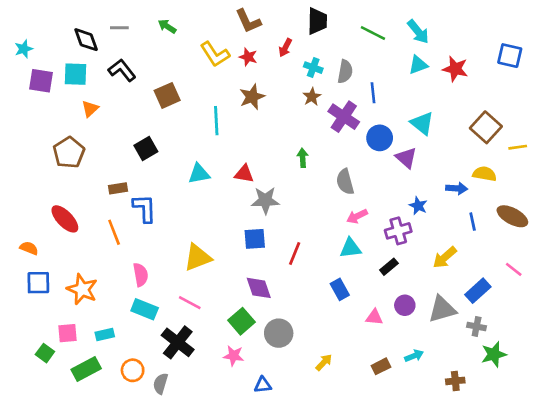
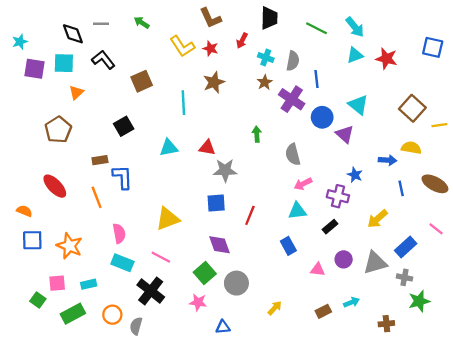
purple cross: (398, 231) -> (338, 196), turned 30

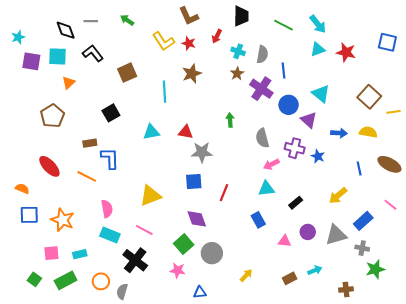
blue arrow: (388, 160) -> (339, 133), moved
purple cross: (338, 196) -> (295, 148), moved
orange line: (97, 197) -> (87, 176), turned -42
green square: (38, 300) -> (34, 279), moved

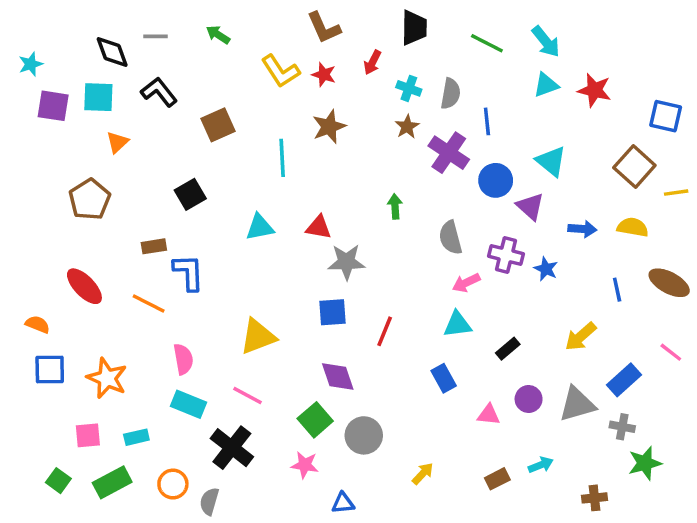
blue square: (387, 42) -> (666, 116), moved

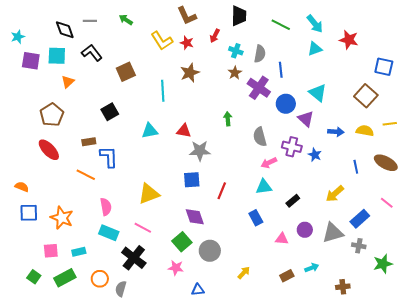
red star: (595, 90) -> (349, 40), moved
yellow line: (676, 193) -> (390, 124), moved
red ellipse: (84, 286) -> (49, 150), moved
green star: (645, 463) -> (383, 264), moved

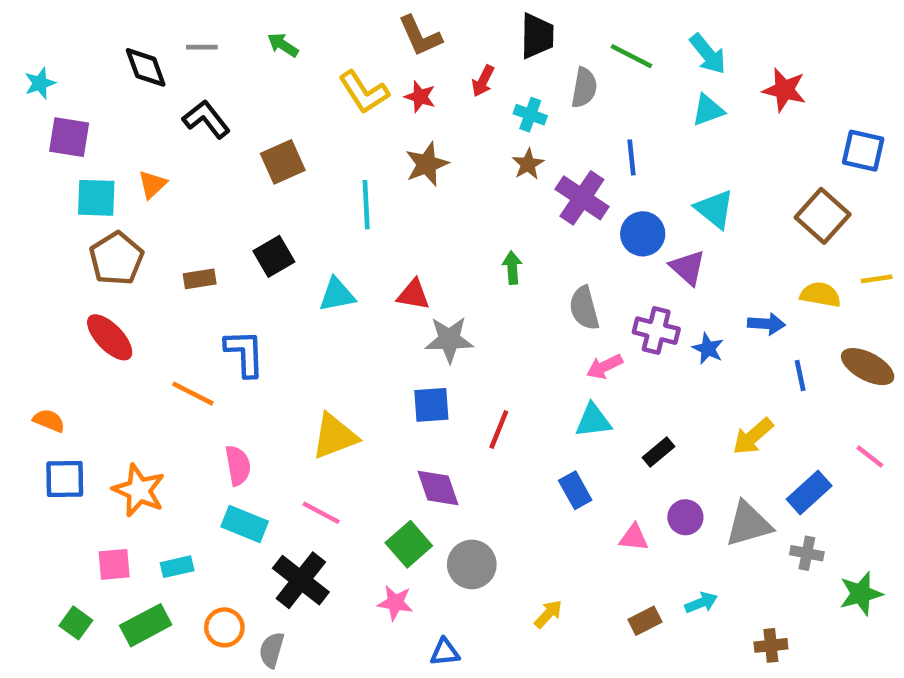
gray semicircle: (260, 54) -> (584, 88), moved
cyan square: (57, 56) -> (96, 198), moved
black square: (110, 112) -> (274, 256), moved
blue arrow: (336, 132) -> (766, 324), moved
brown rectangle: (89, 142) -> (200, 279), moved

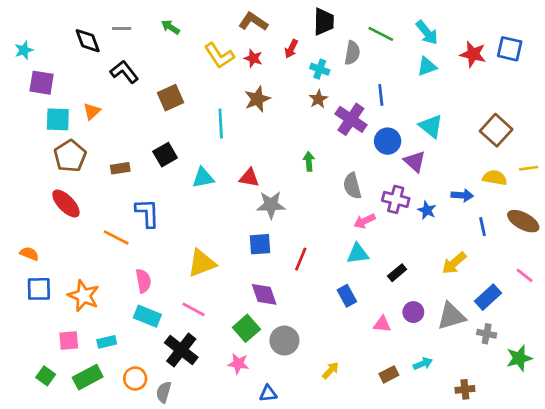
brown L-shape: (420, 36) -> (253, 22), turned 148
blue square: (863, 151) -> (510, 49), moved

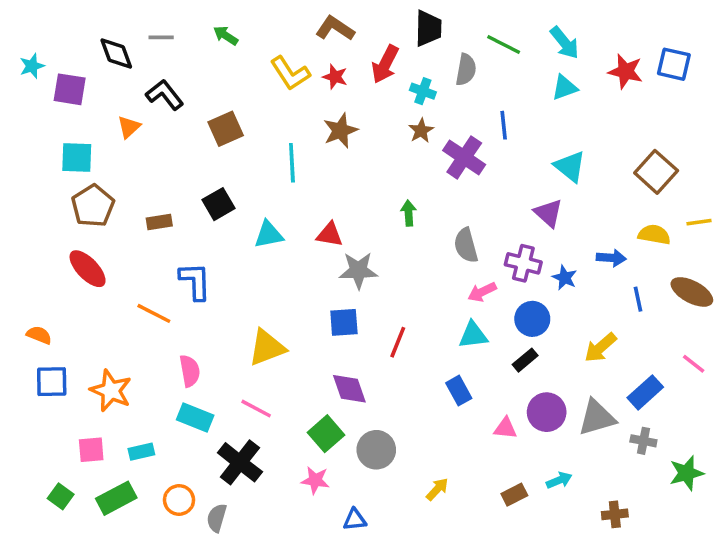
red arrow: (291, 49) -> (385, 64), size x1.5
purple square: (42, 83) -> (70, 89), moved
orange triangle: (92, 111) -> (129, 127), moved
blue circle: (388, 141) -> (532, 319), moved
purple circle: (413, 312) -> (547, 412), size x1.4

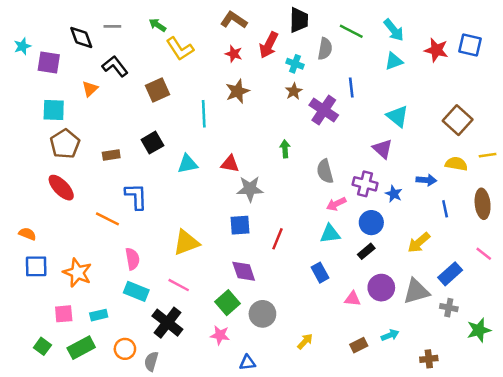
yellow L-shape: (290, 73) -> (180, 49), moved
brown ellipse: (692, 292) -> (483, 204), turned 56

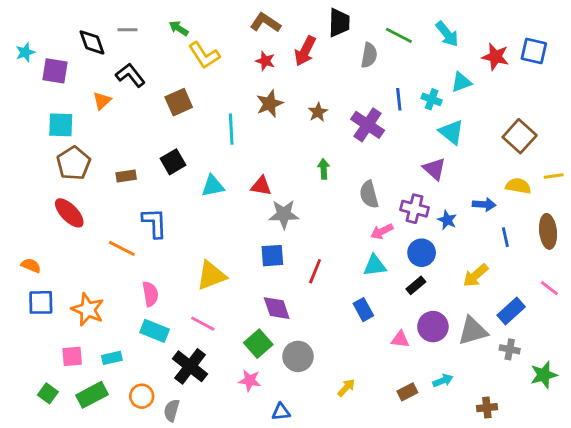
cyan triangle: (394, 61) -> (461, 82), moved
cyan cross: (295, 64) -> (432, 99), moved
brown star: (294, 91) -> (318, 112), moved

